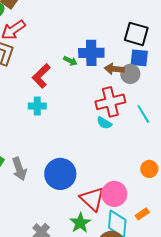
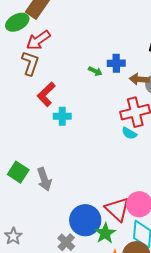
blue cross: (91, 53) -> (116, 63), size x0.7
red L-shape: (41, 76) -> (46, 94), moved
blue circle: (60, 174) -> (85, 220), moved

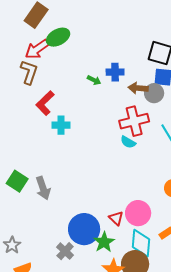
green ellipse: (17, 22) -> (58, 37), moved
red triangle: (117, 209) -> (116, 218), size x0.6

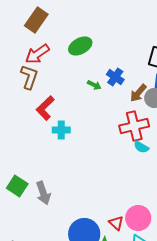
green ellipse: (58, 37) -> (80, 46), moved
blue cross: (115, 72) -> (115, 77), turned 36
brown arrow: (138, 88) -> (138, 93), turned -54
cyan semicircle: (128, 142) -> (141, 147), moved

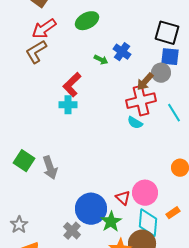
brown L-shape: (29, 77) -> (36, 52), turned -140
brown arrow: (138, 93) -> (145, 82), moved
red L-shape: (45, 108) -> (72, 85), moved
cyan semicircle: (141, 147) -> (135, 123), moved

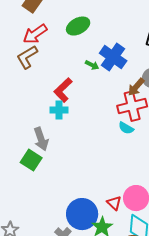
blue cross: (122, 52) -> (113, 57), size x1.5
green square: (24, 161) -> (31, 160), moved
gray arrow: (50, 168) -> (41, 139), moved

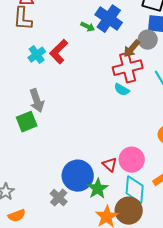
brown L-shape: (27, 57) -> (23, 19), turned -55
cyan cross: (59, 110) -> (37, 55), moved, turned -36
green square: (31, 160) -> (27, 122), turned 35

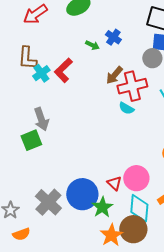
brown L-shape: (23, 19) -> (27, 58), moved
blue cross: (109, 19) -> (113, 37), size x0.6
brown arrow: (132, 49) -> (114, 75), moved
gray cross: (59, 198) -> (48, 202), moved, size x1.5

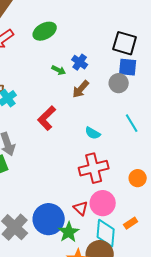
red L-shape: (63, 70) -> (47, 118), moved
brown arrow: (114, 75) -> (81, 89), moved
red cross: (132, 86) -> (94, 168), moved

